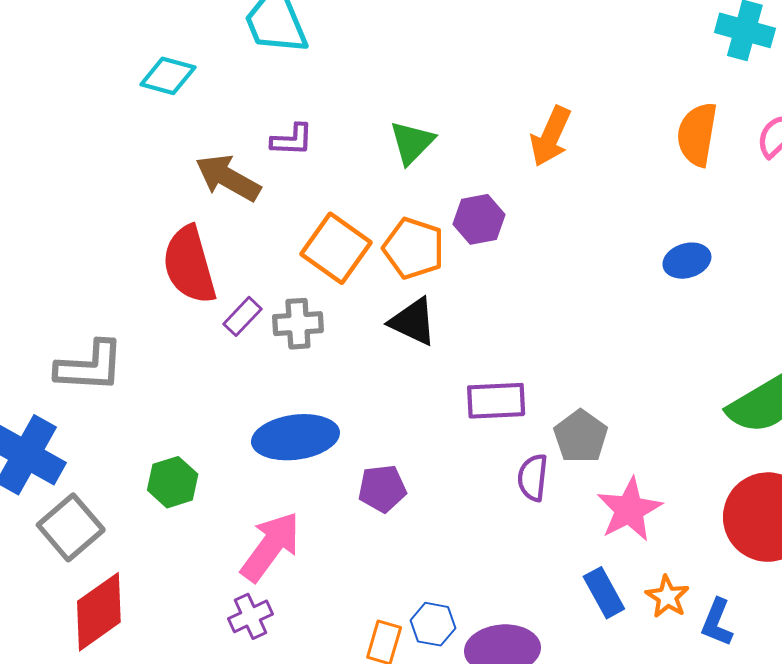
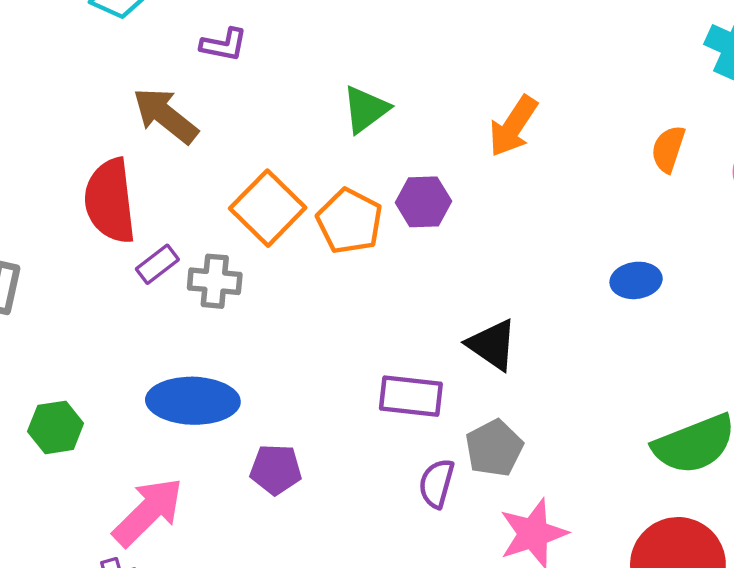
orange semicircle: (697, 134) -> (668, 149), size x0.7
purple L-shape: (292, 140) -> (224, 45), moved
black triangle: (413, 322) -> (492, 345), moved

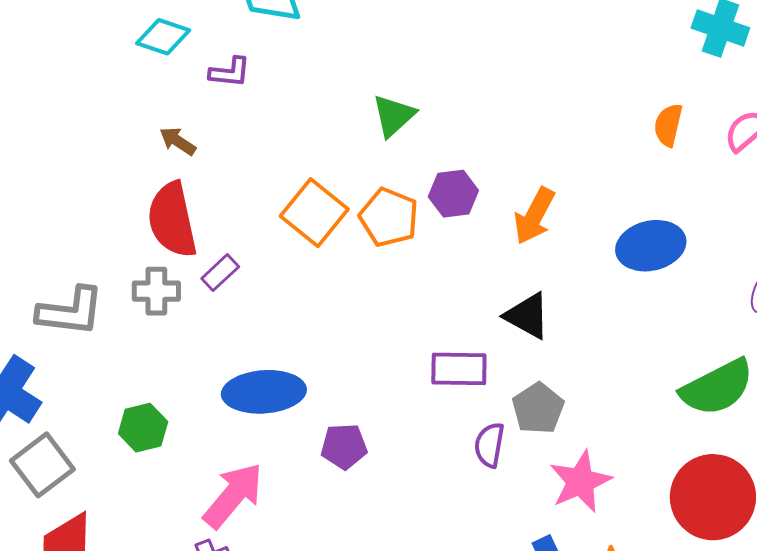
purple L-shape: (224, 45) -> (230, 72), moved
brown arrow: (165, 116) -> (178, 141), moved, size x0.6
orange arrow: (513, 126) -> (534, 216), moved
blue ellipse: (636, 280) -> (651, 246), size x1.5
gray cross: (215, 281) -> (156, 291), moved

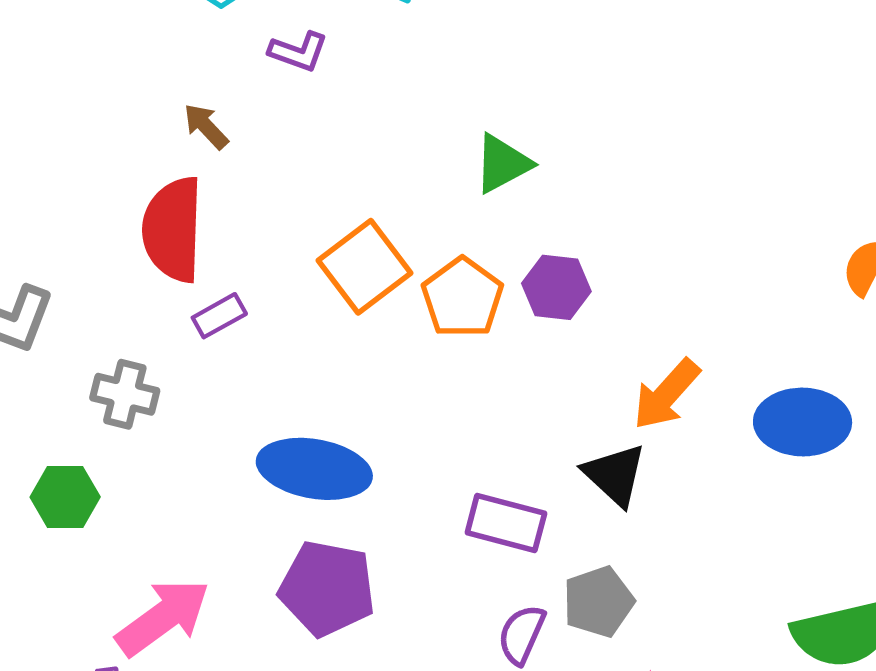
orange arrow: (534, 216) -> (666, 394), moved
gray cross: (156, 291) -> (125, 394), moved
blue ellipse: (264, 392) -> (314, 469), moved
purple pentagon: (344, 446) -> (327, 588), size x1.5

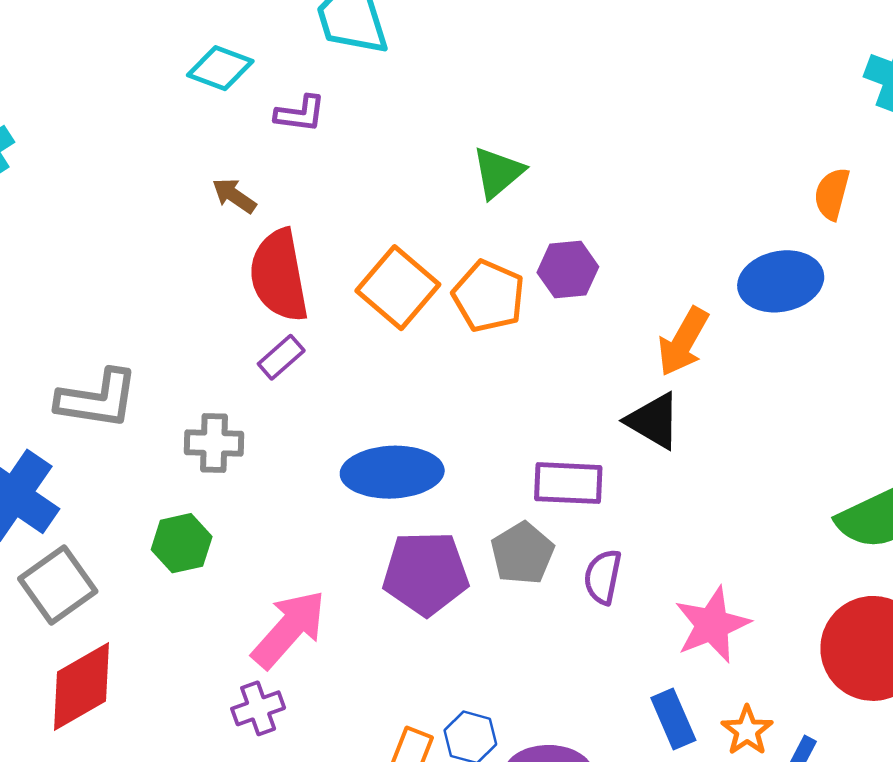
red semicircle: (173, 229) -> (279, 276), moved
blue ellipse: (803, 422) -> (781, 281), moved
gray pentagon: (598, 602) -> (522, 553), moved

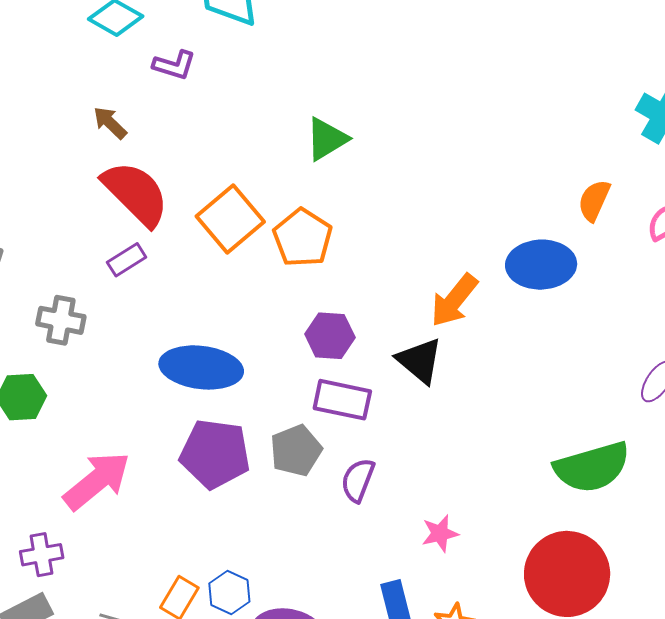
purple hexagon: (568, 270) -> (330, 336), moved
red semicircle: (279, 276) -> (136, 193), turned 136
pink star: (712, 625) -> (440, 533), size x0.6
purple cross: (258, 708) -> (42, 555), moved

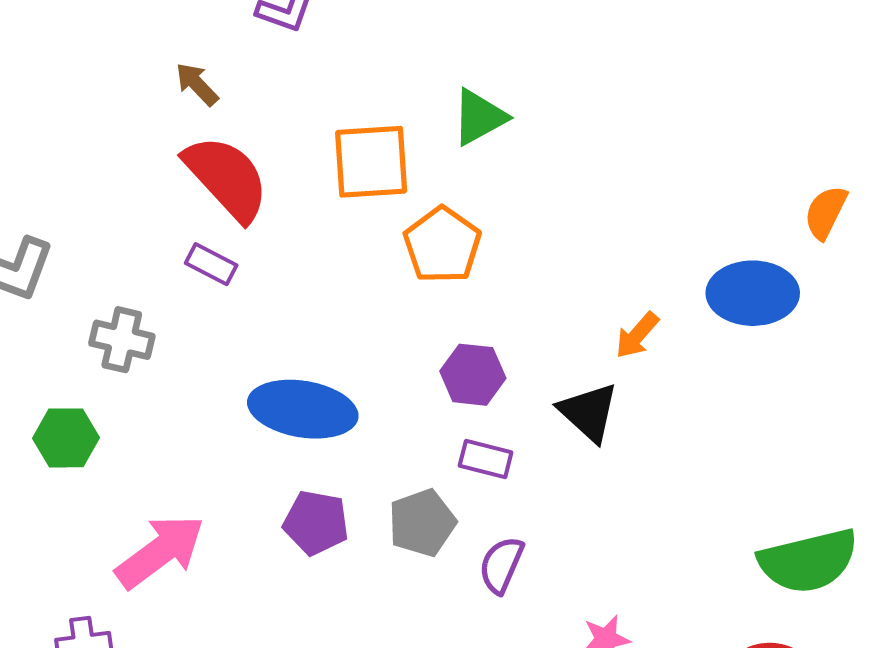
orange square: (230, 219) -> (371, 162), moved, turned 34
purple rectangle: (127, 260) -> (211, 264), turned 57
orange arrow: (454, 300) -> (637, 335), size x0.7
purple rectangle: (342, 400) -> (486, 459), size x0.7
purple pentagon: (215, 454) -> (316, 523), size x0.7

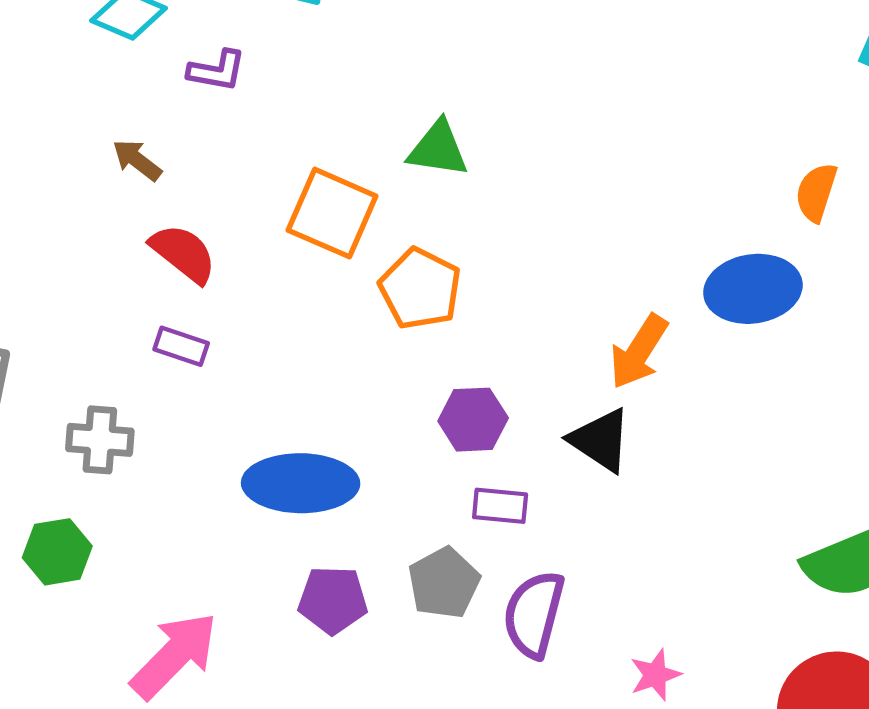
green triangle: (479, 117) -> (438, 149), turned 46
orange square: (371, 162) -> (332, 213), turned 36
red semicircle: (227, 178) -> (183, 253), size x0.7
orange arrow: (637, 335) -> (639, 352), size x1.4
purple semicircle: (501, 565) -> (534, 614), size x1.4

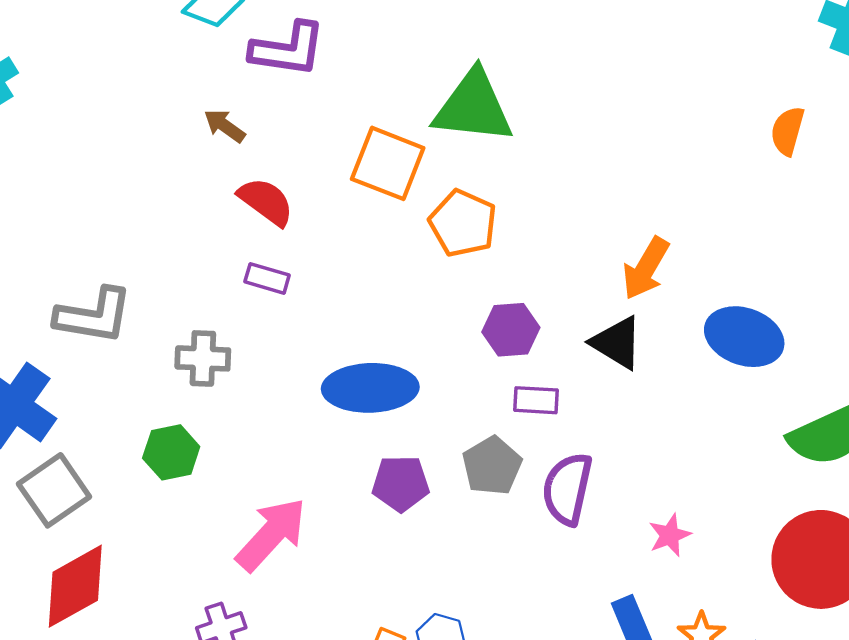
purple L-shape: (217, 71) -> (288, 49), size x1.6
green triangle: (438, 149) -> (473, 107), size x1.6
blue ellipse: (753, 289) -> (744, 337), moved, turned 30

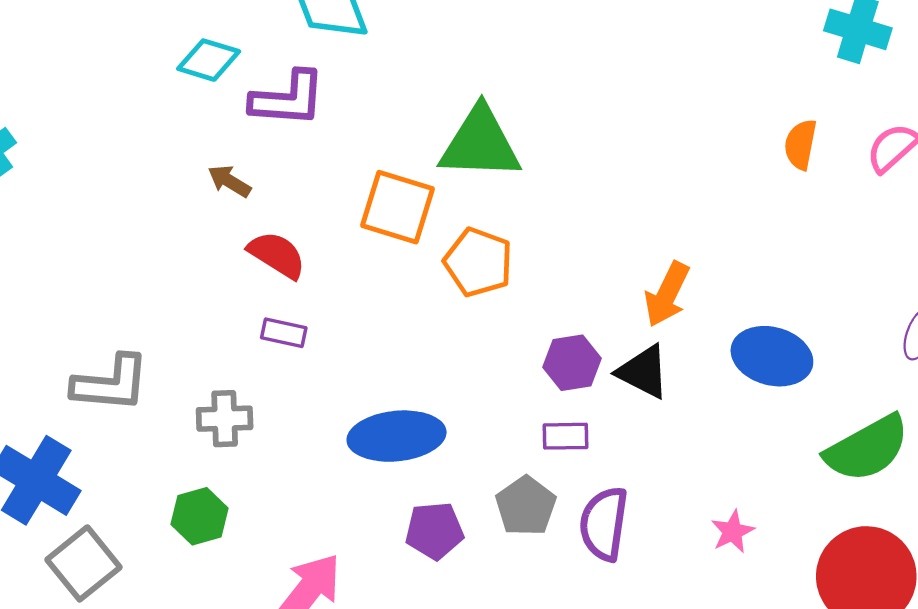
purple hexagon: (511, 330) -> (572, 363), moved
pink star: (670, 535) -> (733, 532), moved

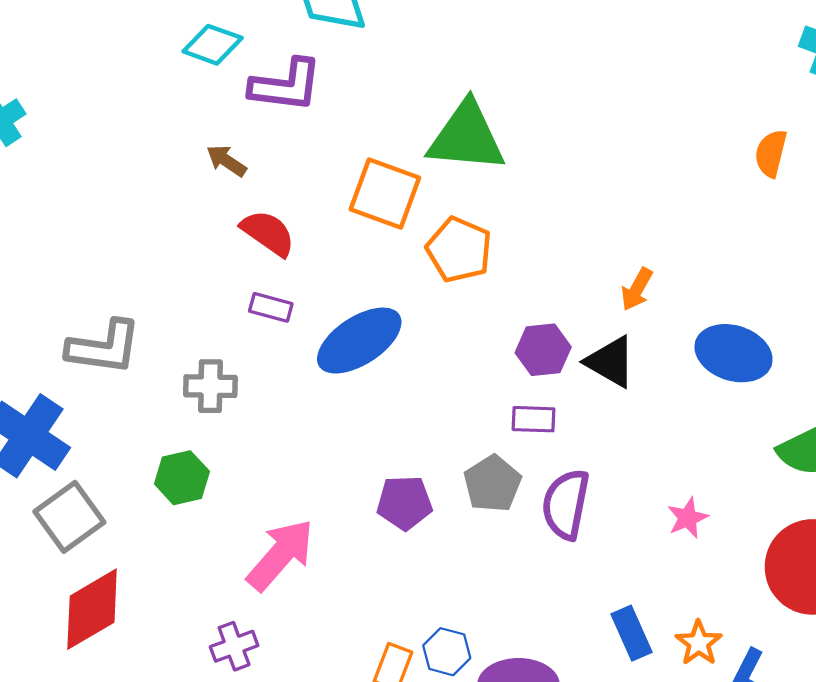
orange arrow: (667, 294) -> (637, 289), size x0.7
blue ellipse: (397, 436) -> (359, 341), moved, turned -30

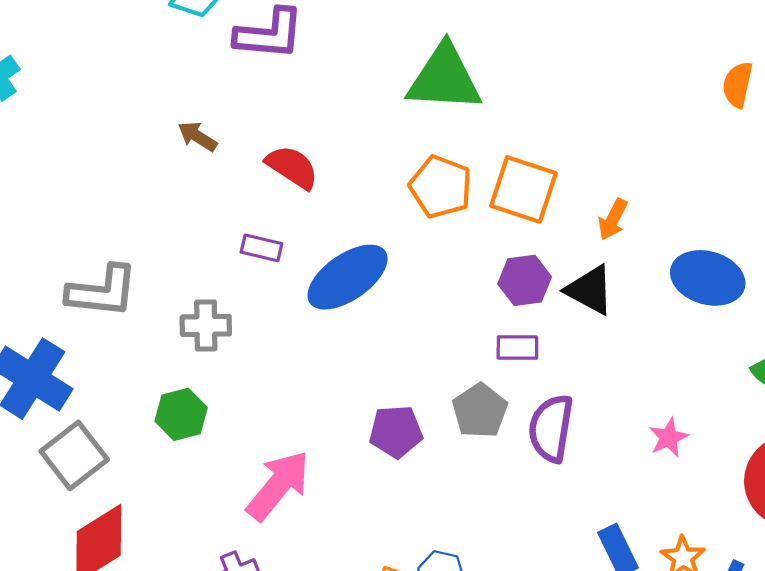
brown arrow: (226, 161) -> (197, 136), moved
orange square: (385, 194) -> (523, 189), moved
red semicircle: (268, 233) -> (292, 167), moved

